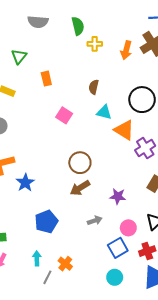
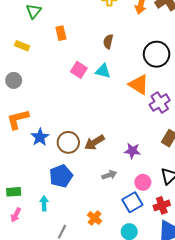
cyan triangle: (104, 112) -> (103, 71), moved
brown circle: (80, 163) -> (68, 142), moved
cyan arrow: (37, 258) -> (44, 203), moved
orange cross: (65, 264) -> (95, 218), moved

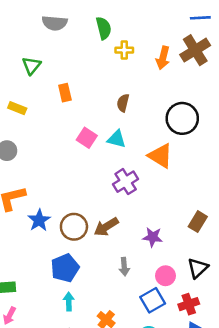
purple cross: (160, 102) -> (126, 182), moved
gray arrow: (109, 175) -> (124, 267), turned 104
cyan arrow: (44, 203) -> (69, 302), moved

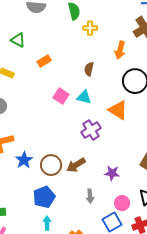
orange arrow: (163, 58) -> (120, 50), moved
green triangle: (31, 66) -> (18, 40), turned -42
orange rectangle: (65, 93) -> (44, 61), turned 72

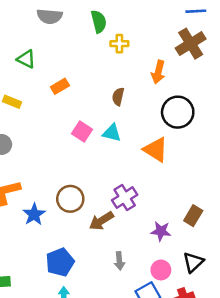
purple cross: (91, 130) -> (125, 198), moved
brown circle: (51, 165) -> (70, 199), moved
purple star: (112, 173) -> (161, 231), moved

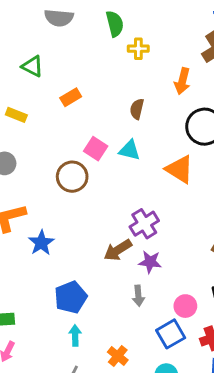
brown circle: (70, 199) -> (72, 177), moved
purple star: (161, 231) -> (150, 262), moved

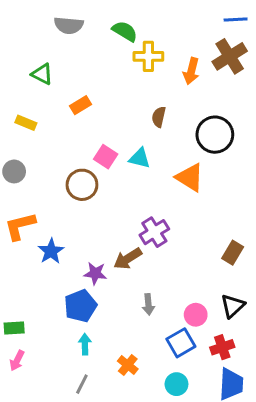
green semicircle: (115, 24) -> (125, 31), turned -45
yellow cross: (138, 49) -> (148, 56), size x1.4
orange arrow: (182, 81) -> (191, 71), moved
brown semicircle: (137, 109) -> (159, 117), moved
purple star: (150, 262) -> (95, 273), moved

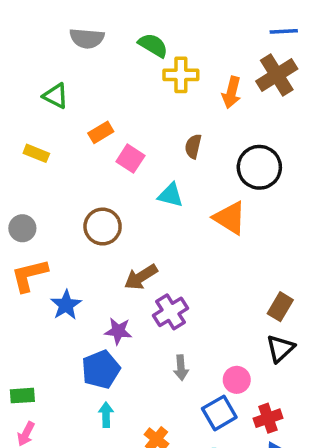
pink square: (106, 157) -> (130, 159), moved
gray circle: (14, 171) -> (22, 228), moved
purple cross: (154, 232) -> (170, 312), moved
brown arrow: (128, 259) -> (141, 277), moved
black triangle: (233, 306) -> (280, 348), moved

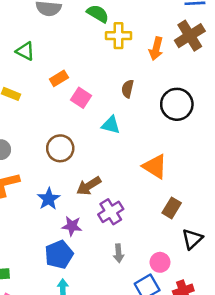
orange triangle: (230, 218) -> (155, 166), moved
blue star: (66, 305) -> (49, 199), moved
brown rectangle: (280, 307) -> (172, 208), moved

